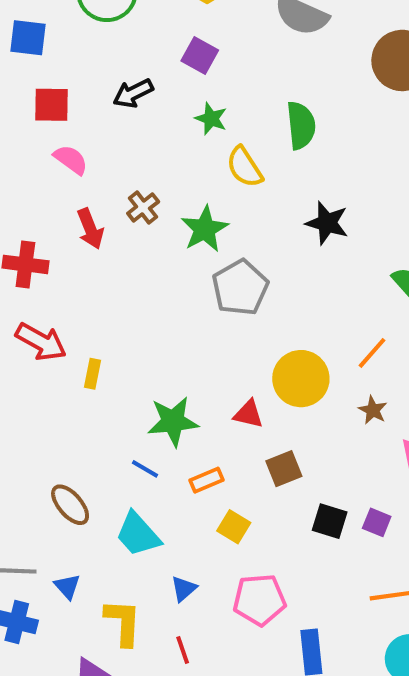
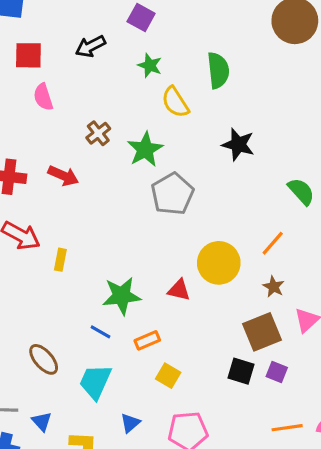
pink semicircle: (71, 160) -> (43, 97), turned -144
red arrow: (90, 229) -> (63, 176), moved, turned -44
brown square: (284, 469) -> (262, 332), moved, size x1.4
cyan trapezoid: (138, 534) -> (95, 382), turned 66

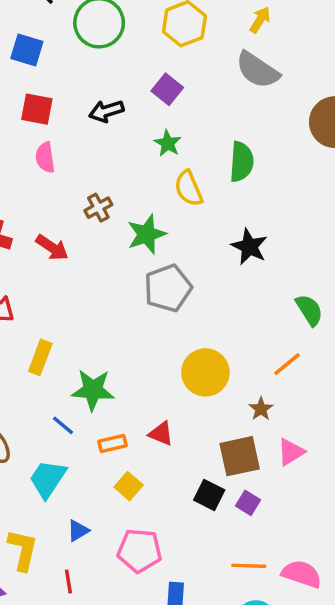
orange line: (273, 243) -> (287, 364), moved
yellow rectangle: (60, 260) -> (40, 357), moved, size x1.4
red triangle: (179, 290) -> (161, 434), moved

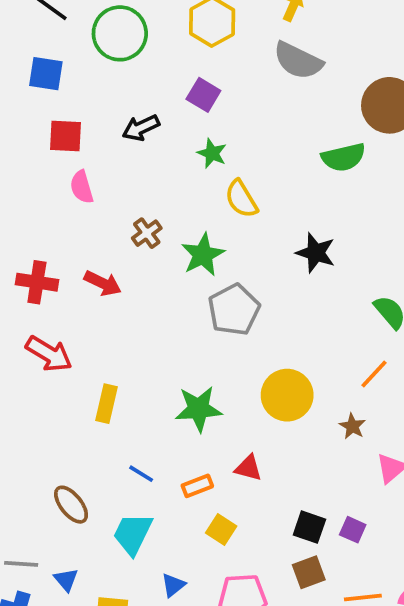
green semicircle: (242, 162) -> (343, 157), moved, turned 81
green star: (93, 390) -> (199, 409), moved
brown square: (240, 456) -> (309, 572), moved, size x0.7

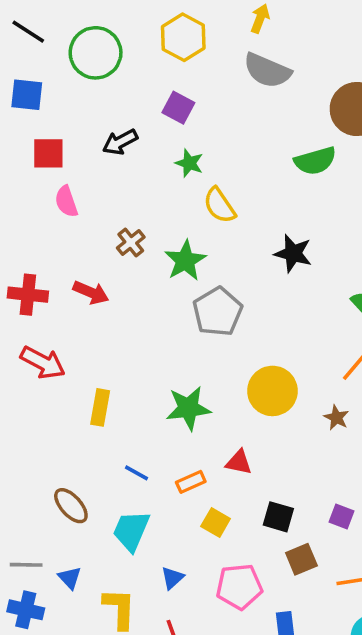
black square: (309, 527) -> (278, 517), moved

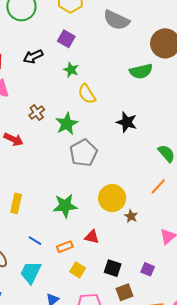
brown star: (336, 418) -> (131, 216), moved

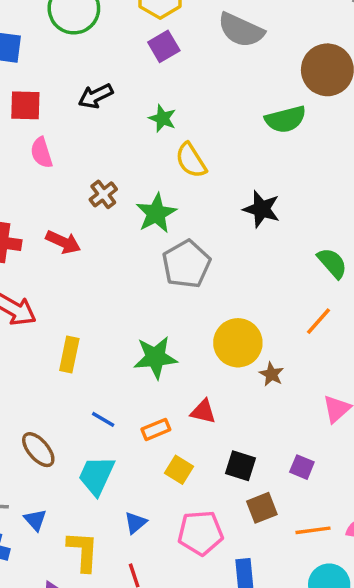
purple square: (66, 39) -> (164, 46), moved, turned 30

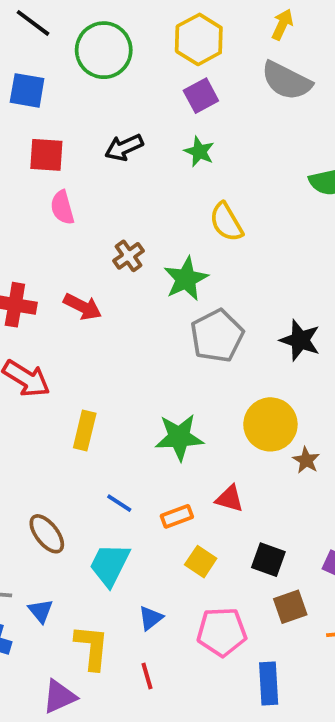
green star: (163, 118) -> (199, 152), moved
black star: (262, 209) -> (300, 340), moved

